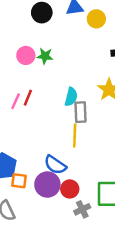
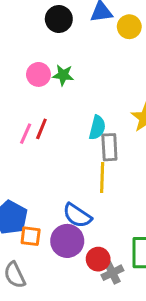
red circle: (70, 189) -> (98, 259), moved

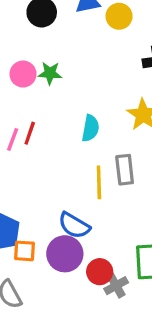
gray rectangle: (109, 147) -> (125, 170), moved

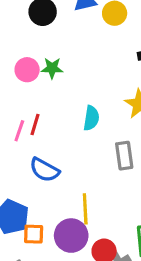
yellow line: (99, 182) -> (85, 209), moved
blue semicircle: (74, 225) -> (44, 170), moved

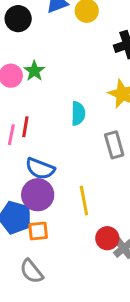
green star: (52, 68) -> (34, 71), turned -30
purple circle: (71, 236) -> (38, 195), moved

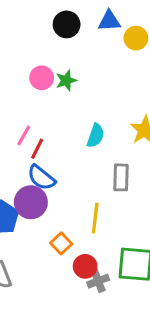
red line: (25, 127) -> (37, 149), moved
yellow line: (84, 201) -> (95, 218), moved
orange square: (38, 231) -> (61, 243), moved, turned 35

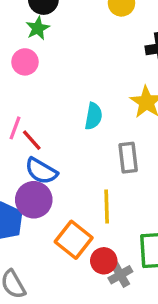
green star: (66, 81) -> (38, 28), moved
red line: (37, 149) -> (32, 140), turned -60
orange square: (61, 243) -> (74, 240), size x1.5

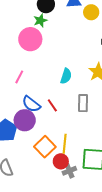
pink circle: (25, 62) -> (30, 39), size x1.5
red line: (32, 140) -> (52, 105), moved
yellow line: (107, 207) -> (65, 144), moved

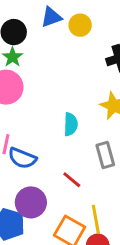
blue semicircle: (31, 104) -> (22, 158), moved
red line: (52, 105) -> (72, 180), moved

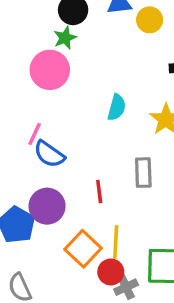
cyan semicircle: (71, 124) -> (117, 107), moved
red line: (72, 180) -> (99, 191), turned 30

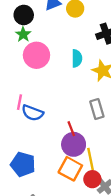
pink circle: (50, 70) -> (36, 55), moved
cyan semicircle: (117, 107) -> (77, 58), moved
purple circle: (47, 206) -> (74, 144), moved

